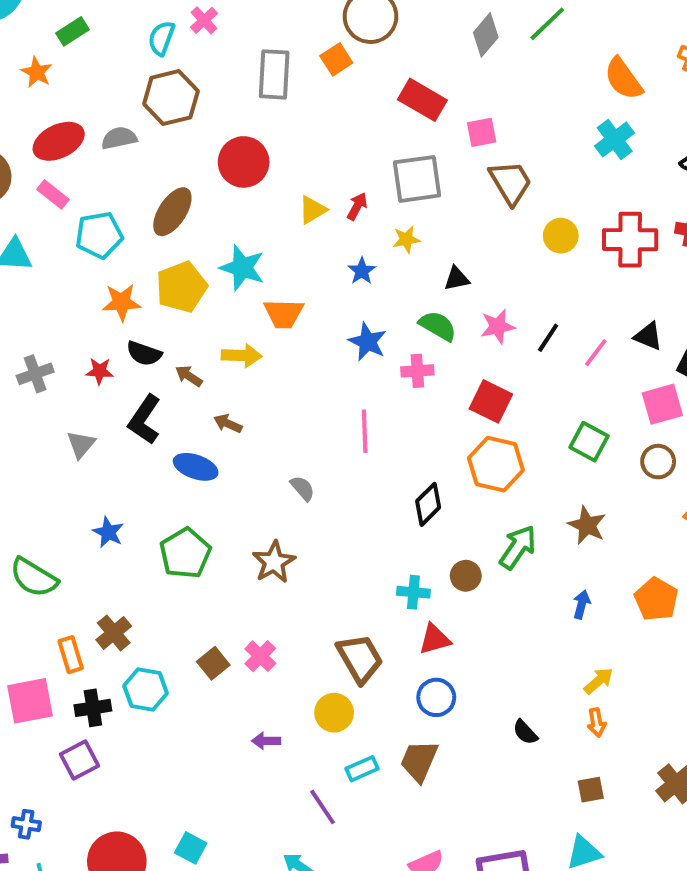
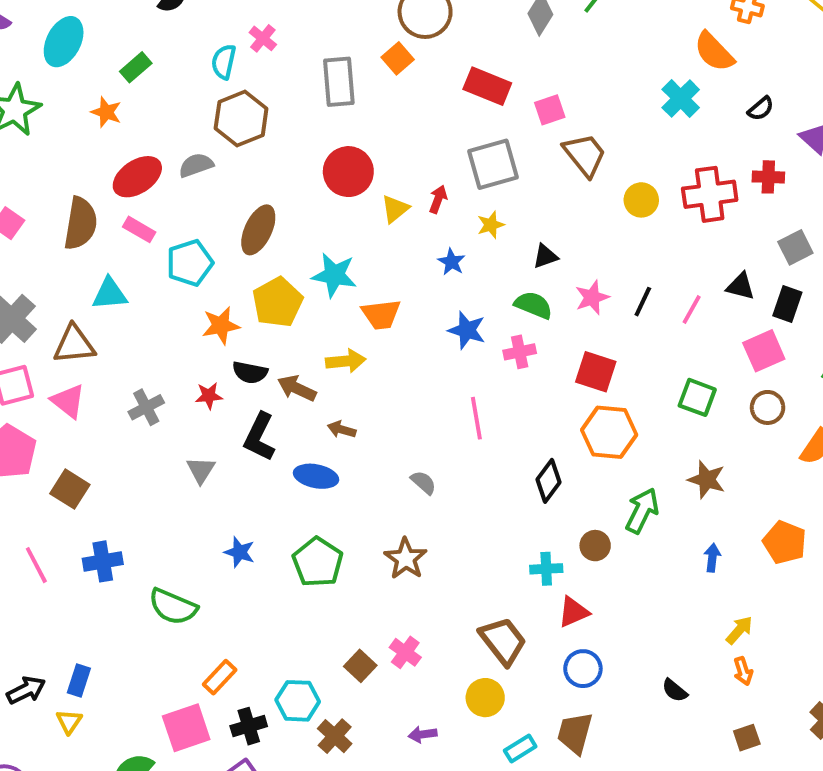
orange semicircle: (623, 79) -> (714, 52), moved
red circle: (244, 162) -> (348, 172), moved
brown arrow: (189, 376) -> (297, 388), size x1.4
brown cross: (114, 633) -> (335, 736), moved
orange rectangle: (71, 655) -> (220, 677), turned 68

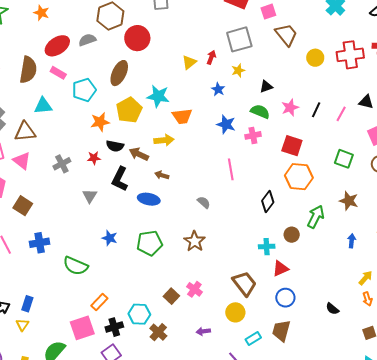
red circle: (348, 172) -> (137, 38), moved
green pentagon: (318, 562) -> (150, 243), turned 30

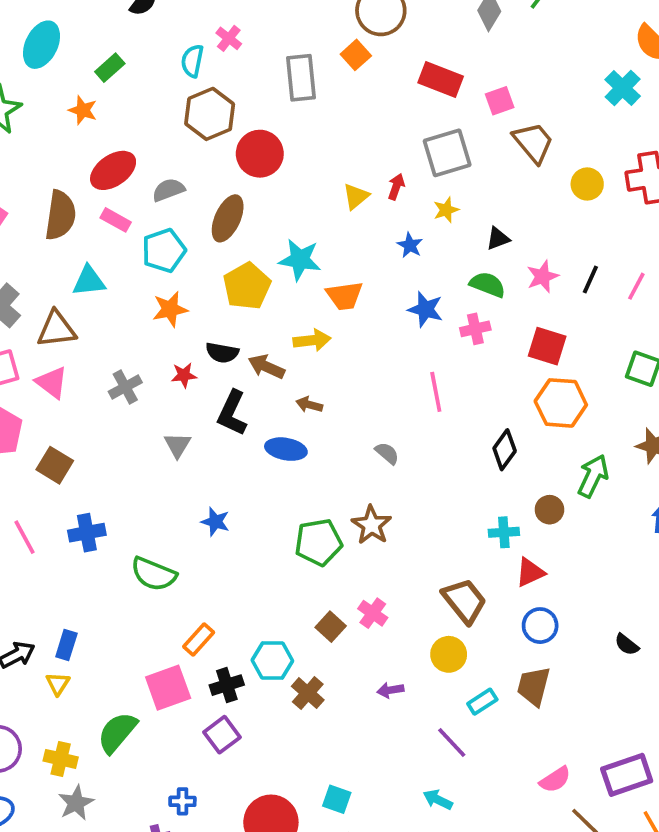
gray semicircle: (87, 40) -> (168, 190), moved
orange star: (100, 122) -> (170, 309), moved
green pentagon: (150, 243) -> (318, 542), moved

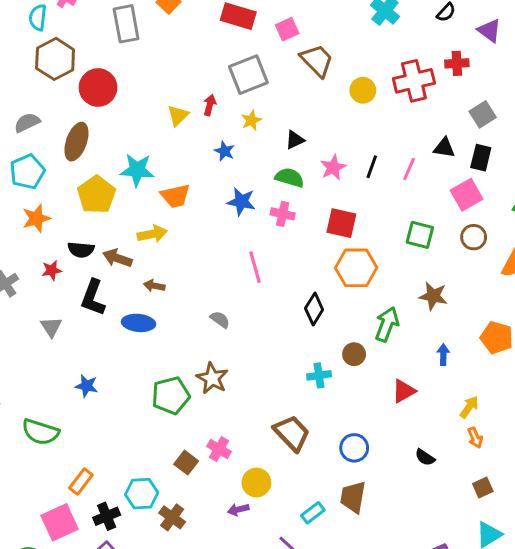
pink cross: (475, 329) -> (283, 214), turned 30
red triangle: (530, 572) -> (404, 391), moved
yellow circle: (449, 654) -> (256, 483), moved

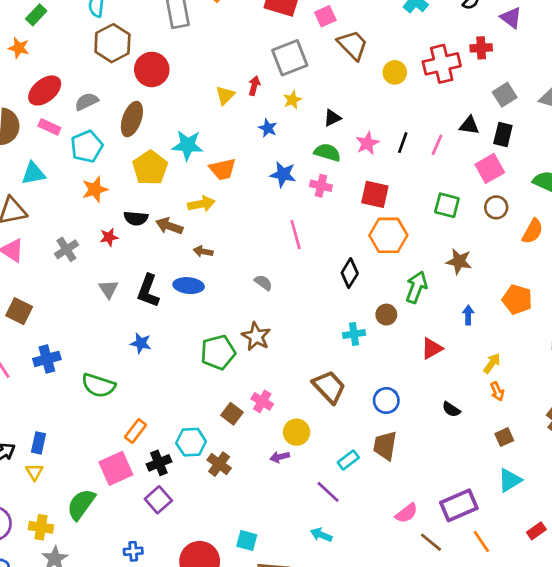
black L-shape: (93, 298) -> (148, 291), moved

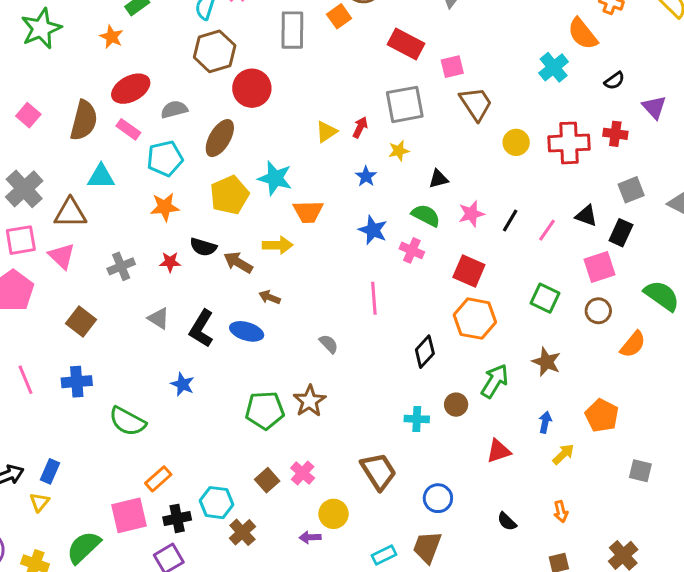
gray triangle: (108, 289) -> (159, 318), turned -35
brown square: (19, 311) -> (81, 322), moved
yellow arrow: (492, 363) -> (563, 454), moved

